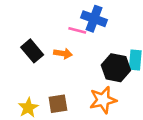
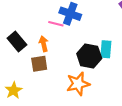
orange arrow: (63, 54) -> (44, 44), turned -112
brown square: (58, 104) -> (39, 64), moved

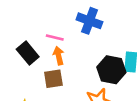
pink line: (56, 24) -> (55, 38), moved

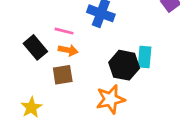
orange arrow: (59, 56) -> (68, 50), turned 114

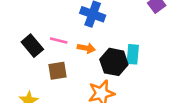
pink line: (64, 31) -> (59, 41), moved
orange arrow: (68, 50) -> (86, 48), moved

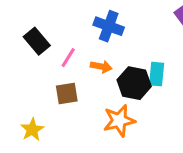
pink line: (59, 41) -> (68, 58), turned -72
black rectangle: (32, 46) -> (37, 41), moved

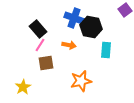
black rectangle: (37, 41) -> (38, 29), moved
pink line: (68, 58) -> (40, 45), moved
black hexagon: (134, 83) -> (91, 27), moved

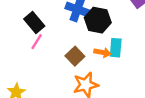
orange arrow: (69, 45) -> (103, 52), moved
brown square: (46, 63) -> (75, 56), moved, turned -35

